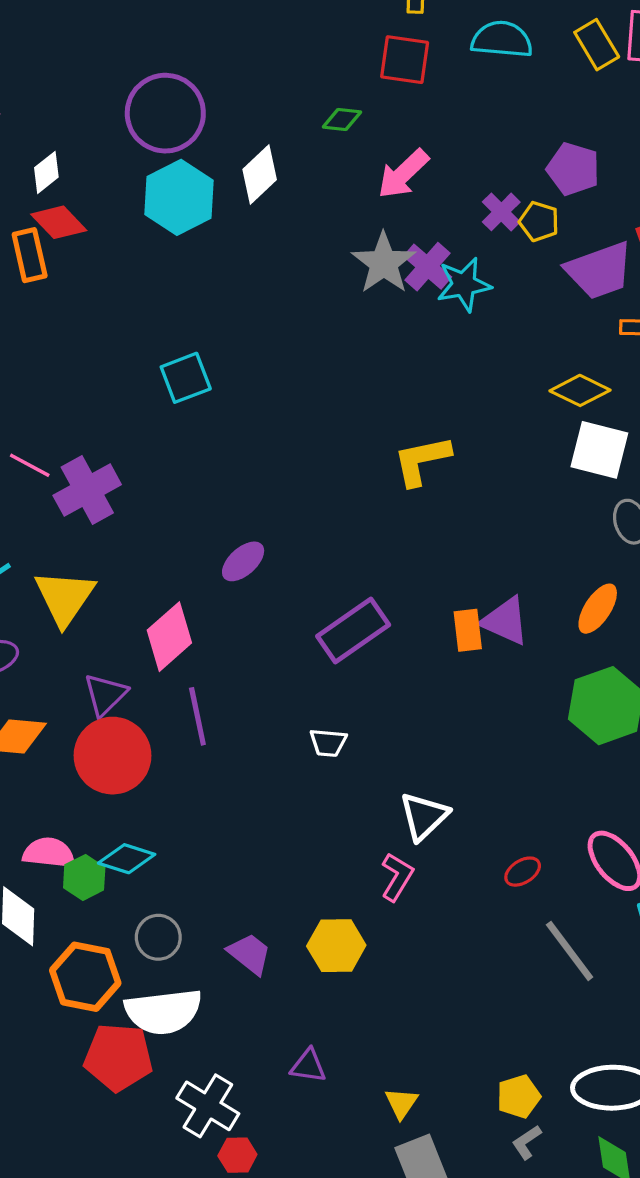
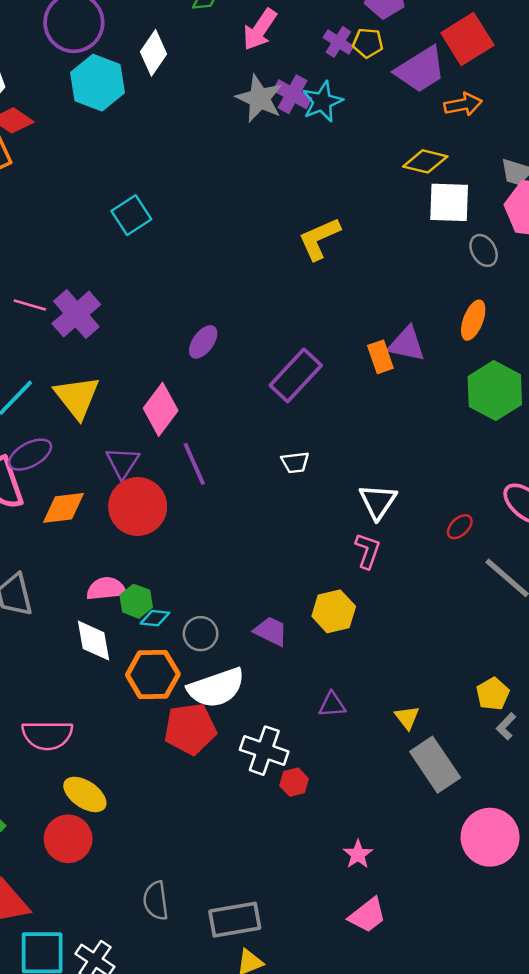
cyan diamond: (127, 859) -> (155, 618), moved, size x0.7

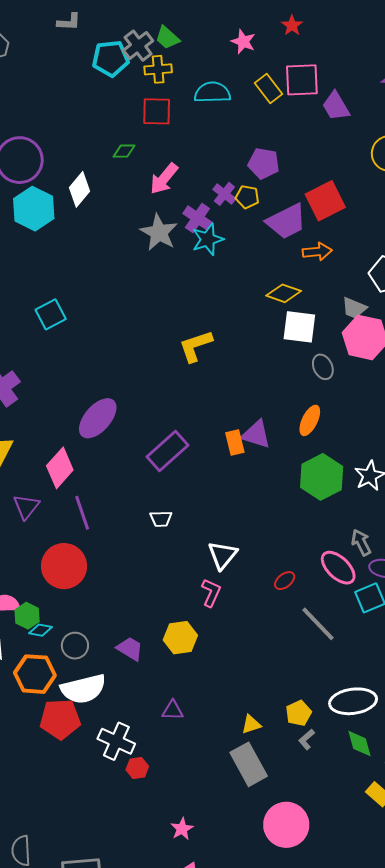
purple cross: (293, 94) -> (197, 218), moved
purple ellipse: (203, 342) -> (98, 418), size x1.6
red circle: (138, 506) -> (64, 566), moved
yellow triangle: (407, 717) -> (251, 724), moved, turned 45

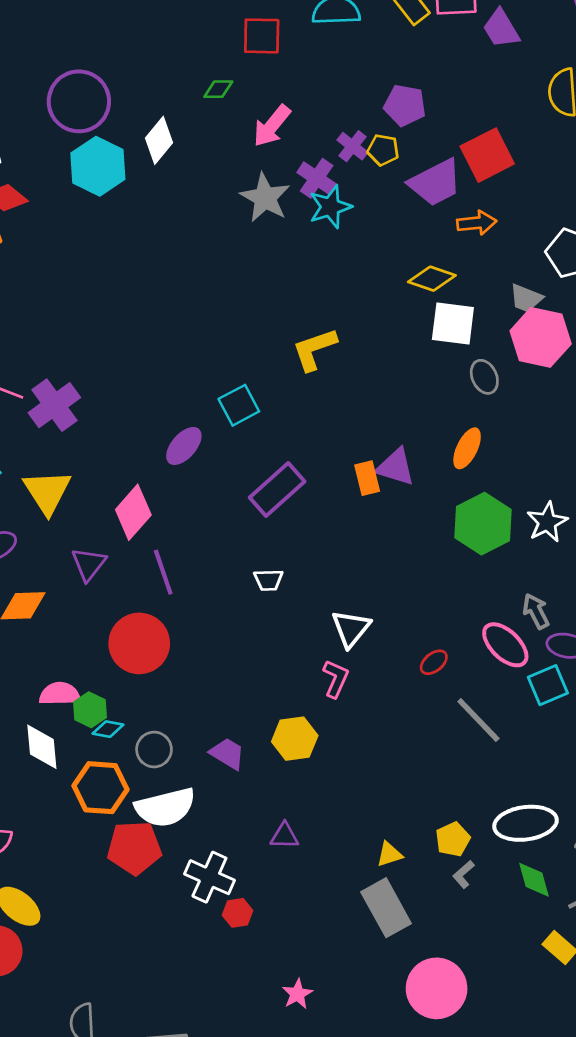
cyan square: (51, 314) -> (239, 405), moved
purple ellipse: (98, 418) -> (184, 446), size x0.7

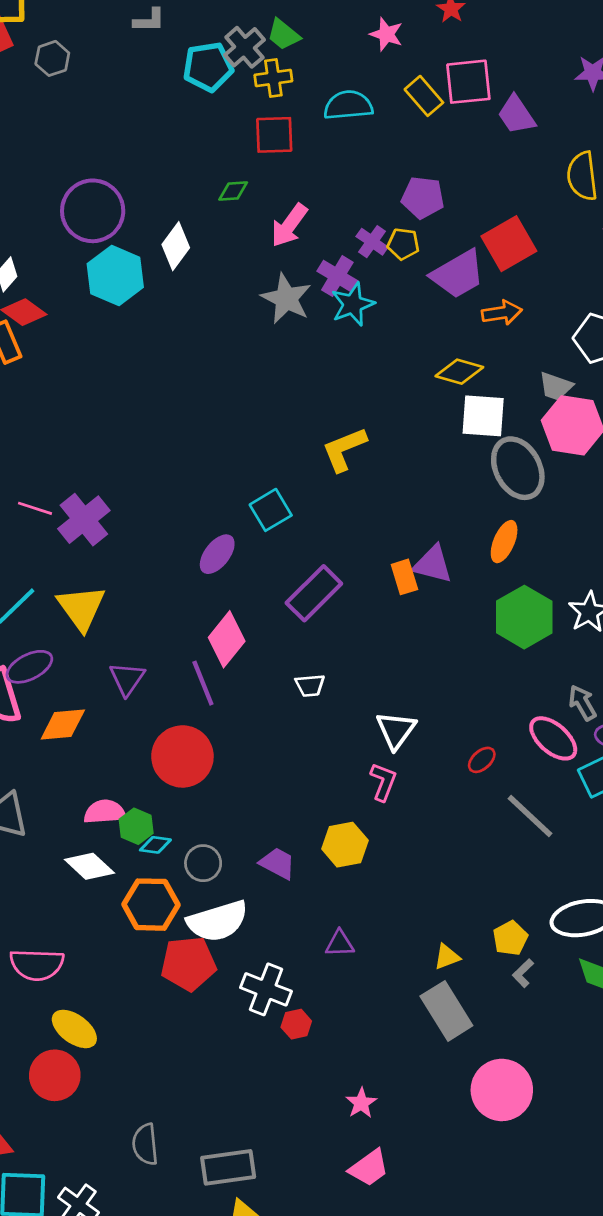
gray ellipse: (484, 377) -> (518, 468), size x1.8
pink diamond: (133, 512) -> (227, 639), moved
white diamond: (42, 747) -> (89, 866), turned -39

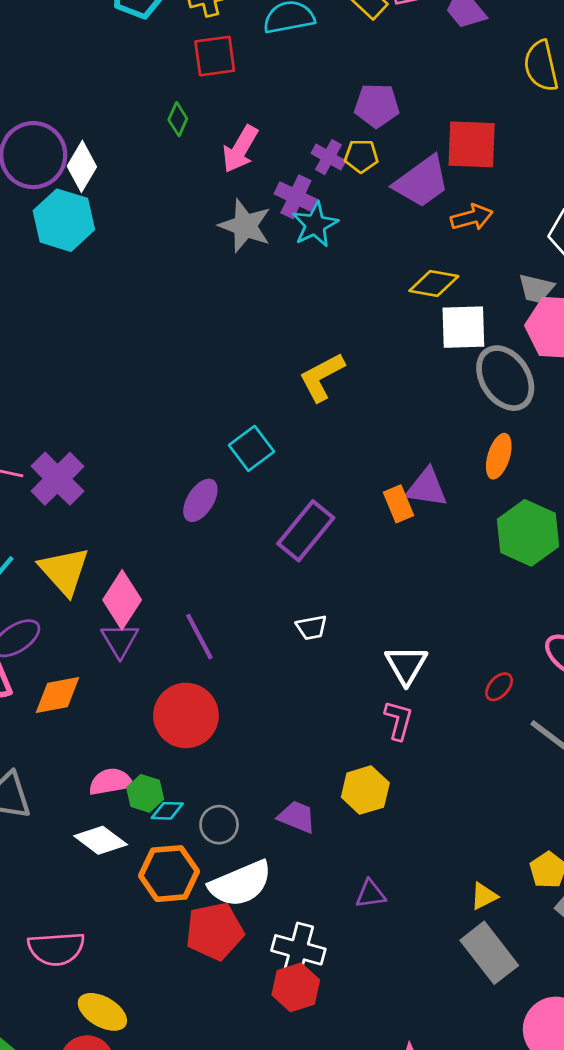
green diamond: (233, 191) -> (178, 119), turned -56
red square: (509, 244) -> (472, 144), turned 38
white diamond: (176, 246) -> (82, 166), moved
pink diamond: (227, 639) -> (122, 600), moved
red hexagon: (296, 1024) -> (296, 987), moved, size x1.5

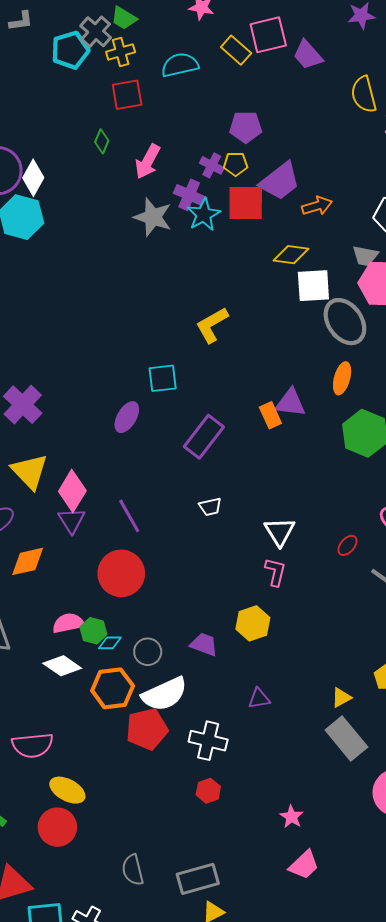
red square: (472, 144) -> (246, 203), moved
cyan square: (252, 448) -> (163, 378), turned 32
red hexagon: (296, 987) -> (208, 791), moved, size x0.7

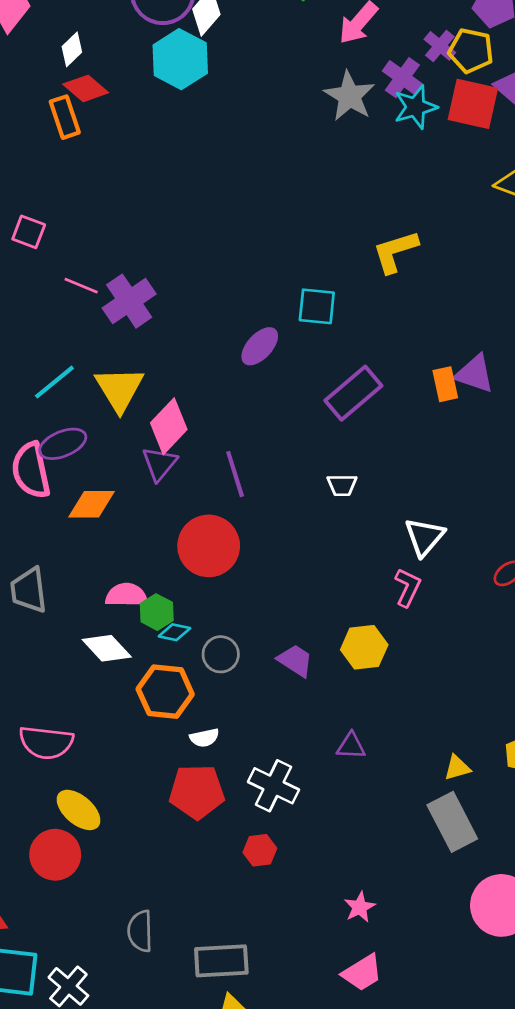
yellow pentagon: (236, 164) -> (471, 51), size x1.4
white semicircle: (165, 694) -> (204, 738), moved, size x0.5
red pentagon: (147, 729) -> (197, 792), moved

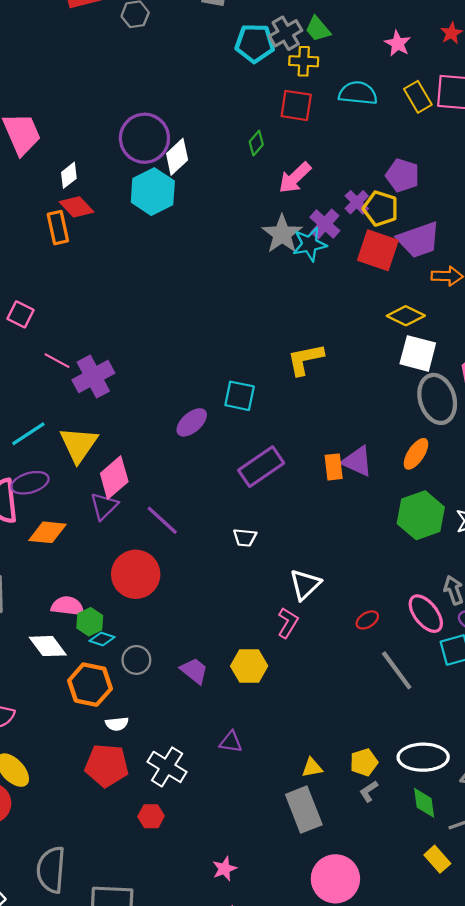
cyan star: (415, 107) -> (310, 244), moved
purple line: (235, 474) -> (162, 520), turned -36
gray semicircle: (140, 931) -> (51, 870), size x1.4

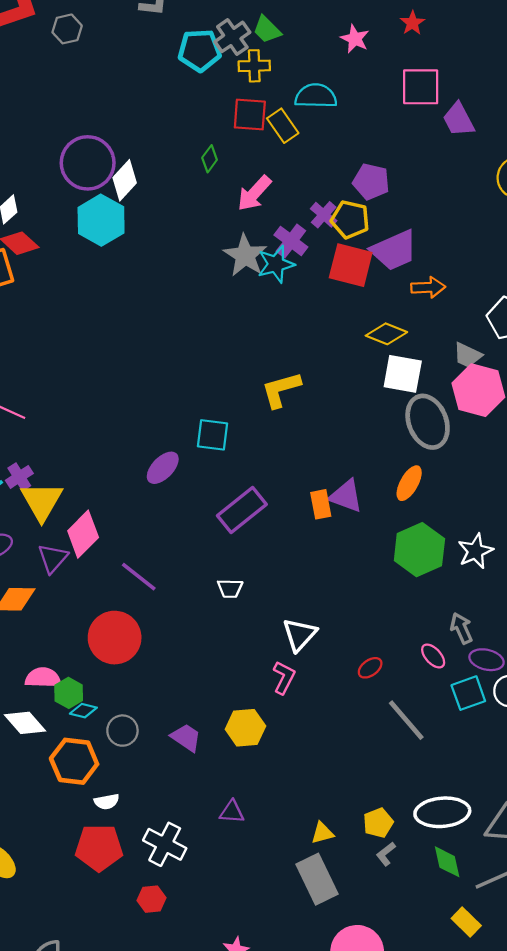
yellow rectangle: (418, 97) -> (283, 126), moved
purple cross: (93, 377) -> (19, 477), moved, size x0.6
purple triangle: (104, 506) -> (53, 558), moved
pink ellipse: (426, 614) -> (433, 656), size x0.6

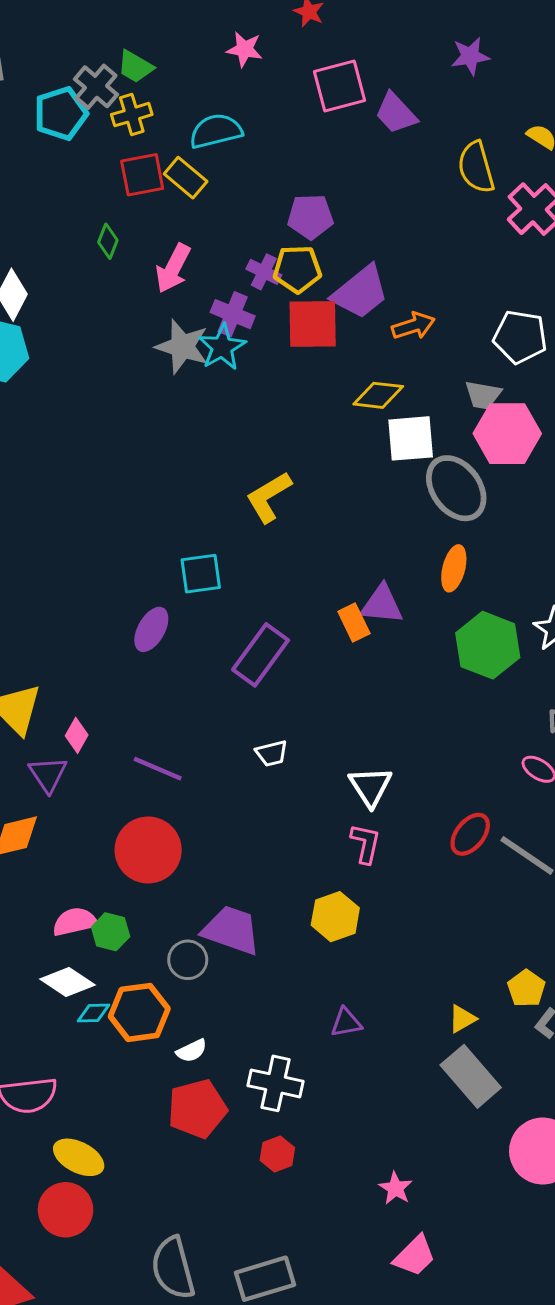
pink diamond: (83, 534) -> (77, 735), size x0.6
red ellipse: (370, 668) -> (470, 834), moved, size x1.4
cyan diamond: (83, 711) -> (94, 1013), moved
purple trapezoid: (186, 738) -> (231, 930), moved, size x1.5

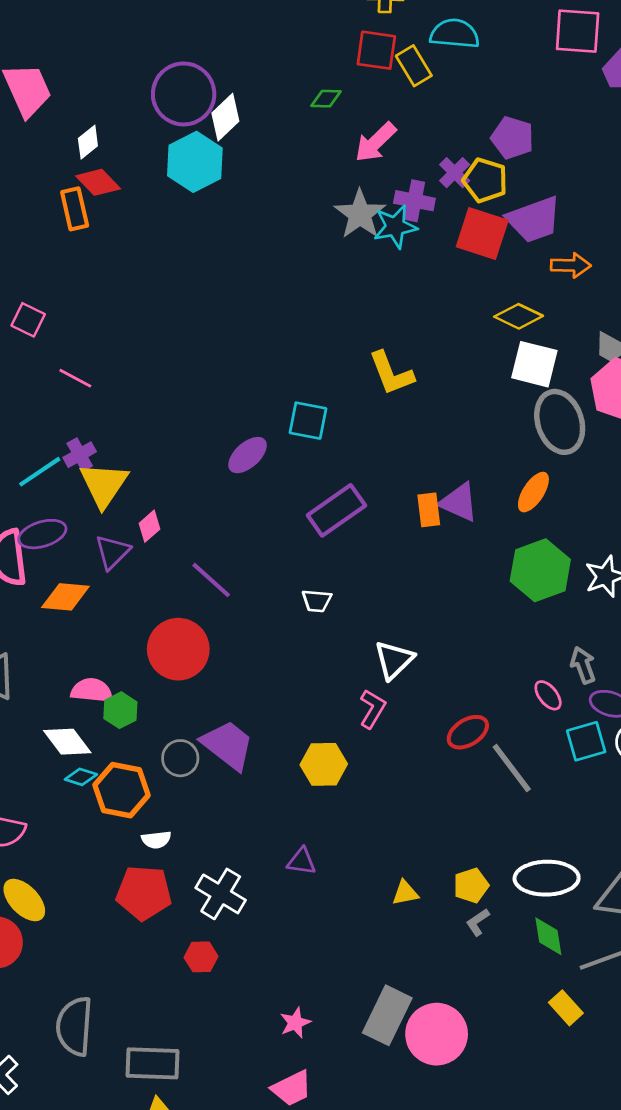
green diamond: (108, 241) -> (326, 99), turned 52
purple cross: (233, 314) -> (414, 201), turned -30
yellow L-shape: (269, 497) -> (391, 373), turned -99
gray rectangle: (471, 1076) -> (387, 1015), moved, turned 48

